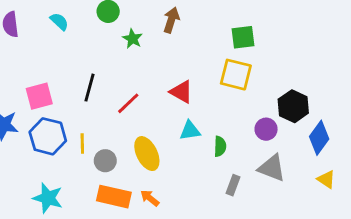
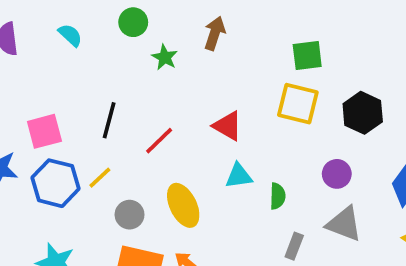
black hexagon: (293, 106) -> (363, 113), moved
yellow line: (82, 143) -> (100, 178), moved, turned 48

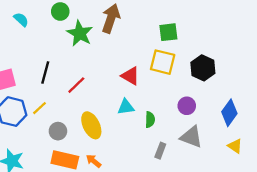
brown arrow: (215, 33) -> (111, 18), size x1.4
green star: (165, 57) -> (80, 33), size x1.6
red triangle: (228, 126) -> (130, 76), moved

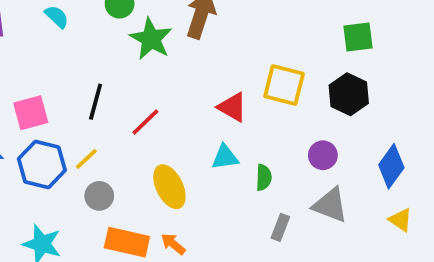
green square: (168, 32) -> (358, 37), moved
gray circle: (58, 131) -> (99, 196), moved

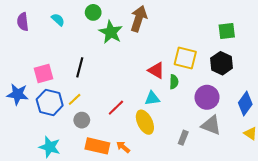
red line: (145, 122) -> (116, 108), moved
purple circle: (323, 155) -> (207, 97), size x1.5
green semicircle: (264, 177) -> (174, 82), moved
yellow ellipse: (169, 187) -> (145, 122), moved

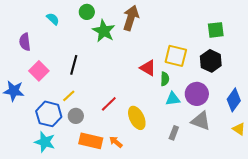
purple semicircle: (23, 22) -> (25, 42), moved
pink square: (43, 73) -> (39, 71), turned -30
cyan triangle: (152, 98) -> (173, 99), moved
blue hexagon: (50, 102) -> (49, 114), moved

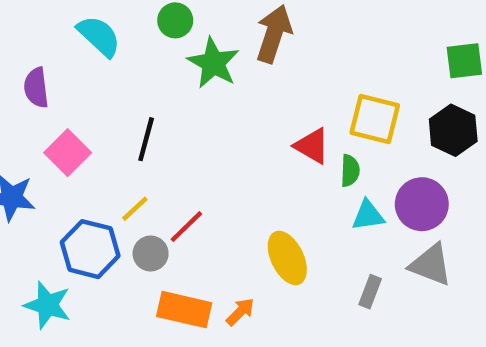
cyan semicircle: (53, 19) -> (99, 36), size x1.5
red line: (109, 104) -> (186, 227), moved
cyan star: (45, 142) -> (47, 305), moved
orange arrow: (116, 142) -> (240, 312), turned 96

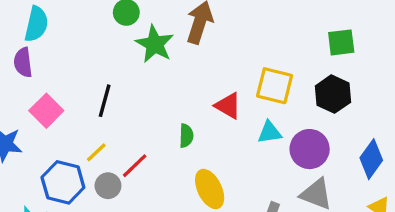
cyan semicircle: (99, 36) -> (36, 24), moved, turned 60
green semicircle: (350, 171) -> (186, 136), moved
cyan triangle: (368, 215) -> (270, 132), moved

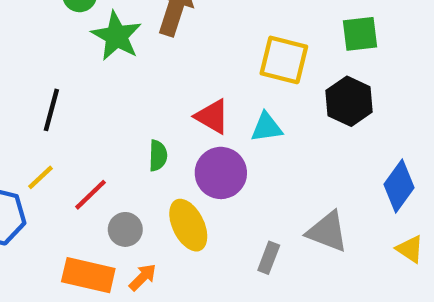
yellow square: (275, 86) -> (284, 60), moved
cyan triangle: (270, 132) -> (267, 127), moved
purple circle: (310, 149) -> (221, 173), moved
gray circle: (108, 186) -> (125, 229), moved

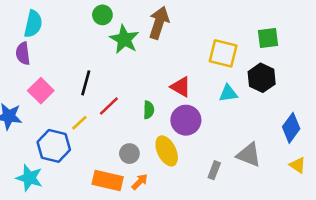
cyan triangle: (267, 127) -> (228, 93), moved
red line: (90, 195) -> (109, 106), moved

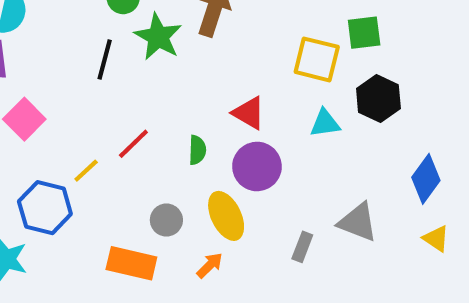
green square: (268, 38) -> (364, 33), moved
black line: (86, 83) -> (105, 59), moved
orange arrow: (140, 182) -> (210, 265), moved

